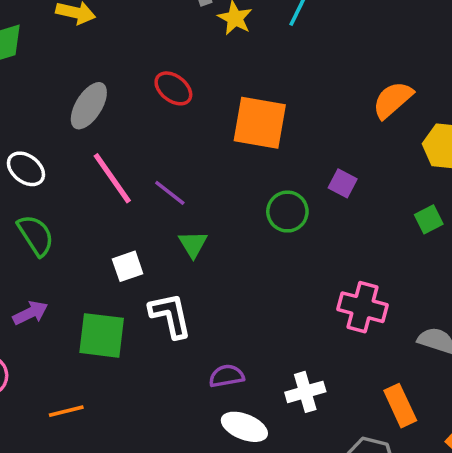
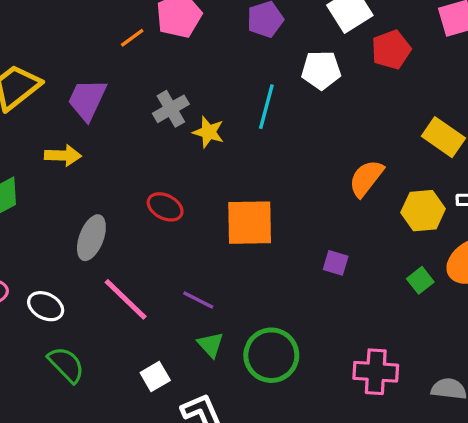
purple line: (170, 193) -> (198, 300), moved
green circle: (287, 212) -> (271, 355), moved, size x1.4

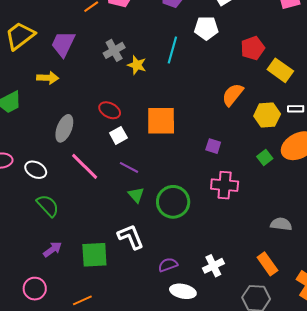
red pentagon: (391, 50) -> (253, 48), moved
pink cross: (376, 372) -> (225, 185), moved
white square: (155, 376) -> (118, 135), moved

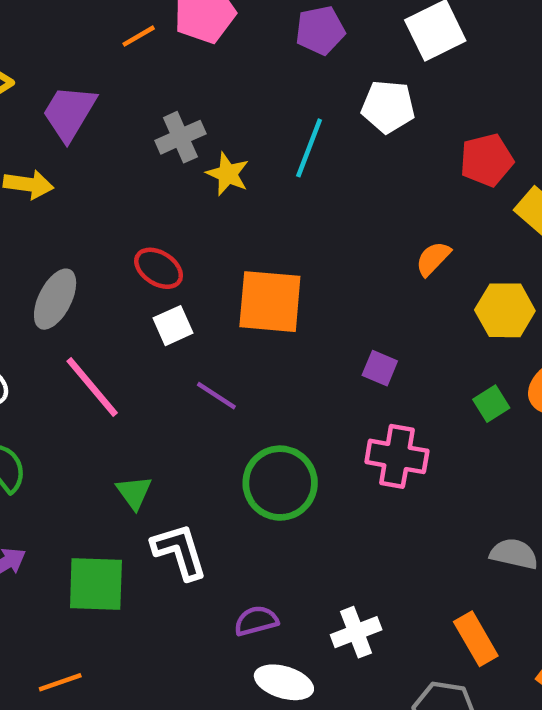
orange semicircle: (233, 95) -> (433, 259), size x0.7
purple line: (129, 167) -> (216, 396), moved
green triangle: (136, 195) -> (134, 492), moved

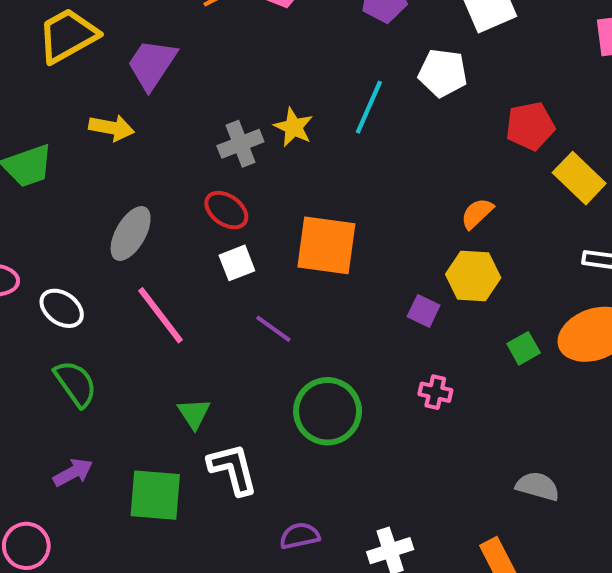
gray cross: (180, 137) -> (240, 144), moved
yellow hexagon: (505, 310) -> (473, 276), moved
pink cross: (397, 456) -> (435, 392), size x0.6

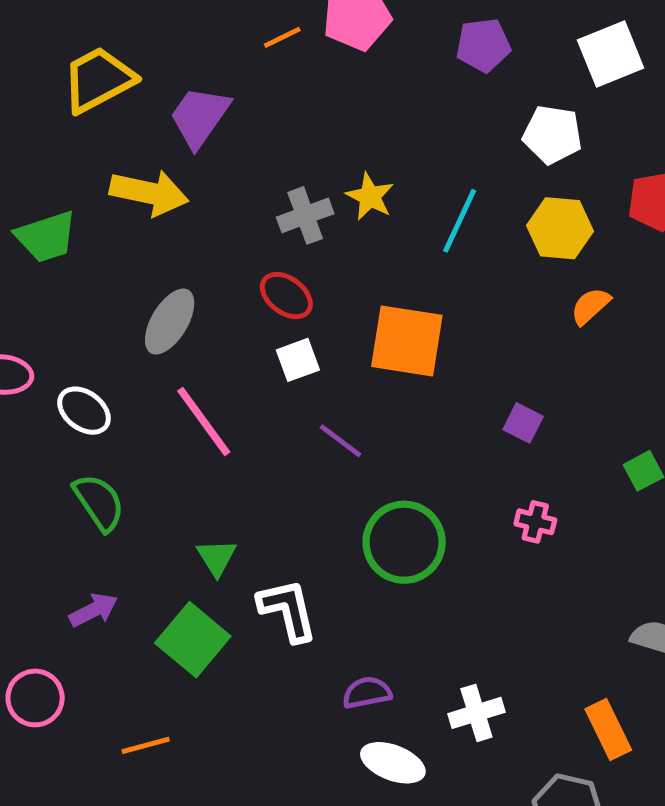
cyan line: (369, 107) -> (460, 221), moved
yellow arrow: (111, 128) -> (149, 193), size x1.4
yellow hexagon: (473, 276) -> (560, 228), moved
green triangle: (194, 413) -> (217, 557), moved
green square: (155, 495) -> (193, 640), turned 34

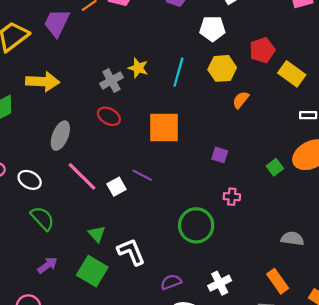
purple trapezoid: (200, 117) -> (57, 23), moved
white square: (298, 360) -> (117, 187), moved
green circle: (404, 542) -> (196, 225), moved

